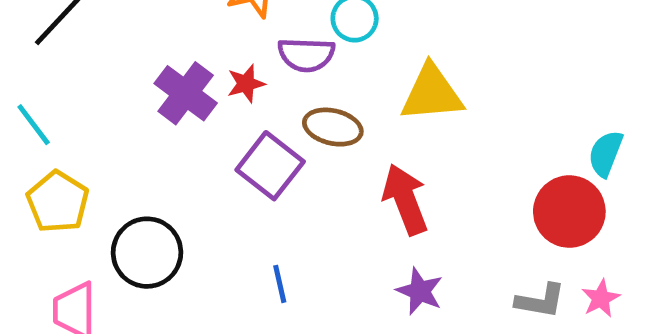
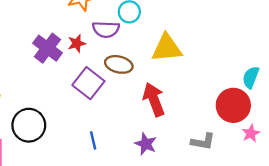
purple star: (420, 291) -> (146, 144), moved
pink star: (601, 298) -> (251, 133), moved
gray L-shape: (540, 301) -> (203, 142), moved

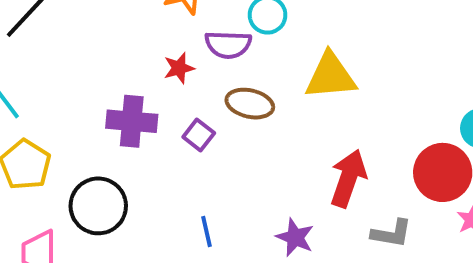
purple cross: (48, 48) -> (132, 121), moved, turned -32
purple square: (88, 83) -> (199, 135), size x0.6
red arrow: (154, 99) -> (348, 178), moved, turned 40

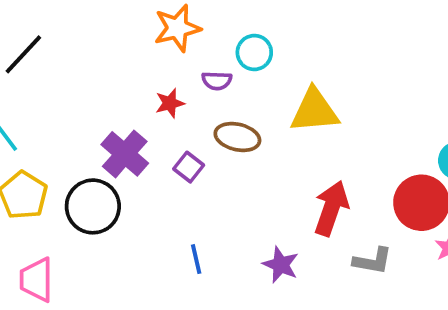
purple semicircle: (228, 45) -> (217, 81), size x0.7
purple cross: (132, 121) -> (125, 154), turned 36
black circle: (98, 206) -> (93, 206), moved

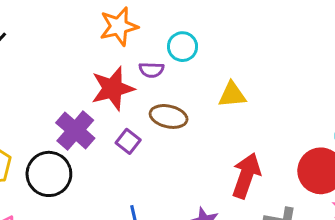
red star: (170, 103) -> (113, 89), size x1.8
yellow triangle: (314, 111) -> (232, 95), size x0.7

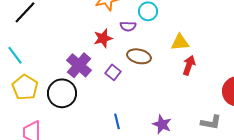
red star: (113, 89) -> (103, 38), size x0.7
red arrow: (246, 176) -> (189, 65), moved, size x0.7

